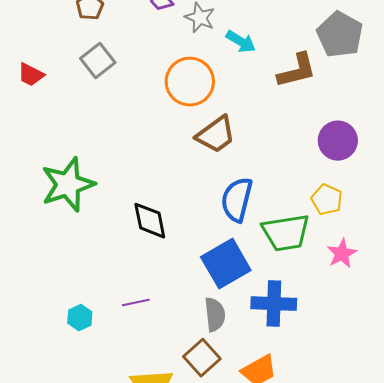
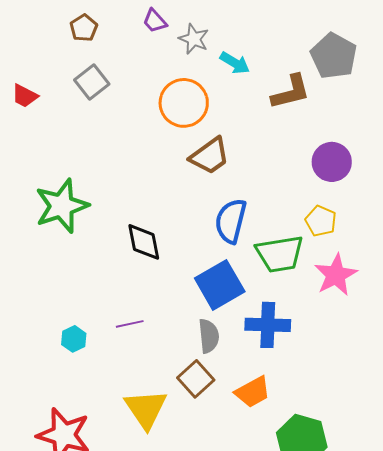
pink star: (342, 254) -> (336, 275), size x1.4

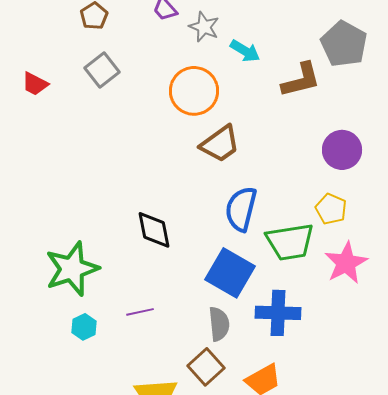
green star: (62, 206) -> (72, 269), moved
blue square: (220, 285) -> (230, 273), turned -30

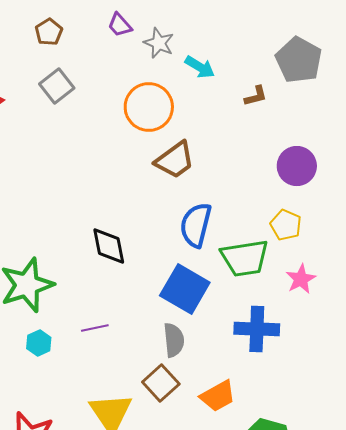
brown L-shape: (301, 80) -> (256, 96), size x0.6
pink star: (346, 263) -> (301, 279), size x0.7
blue cross: (278, 313) -> (257, 329), moved

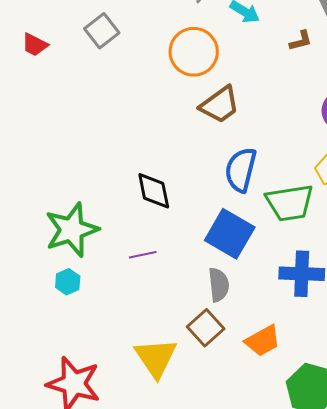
purple line: (95, 328) -> (143, 255), moved
cyan hexagon: (39, 343) -> (68, 282), moved

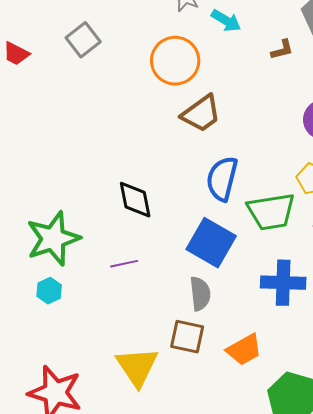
brown square: (206, 328) -> (187, 337), turned -36

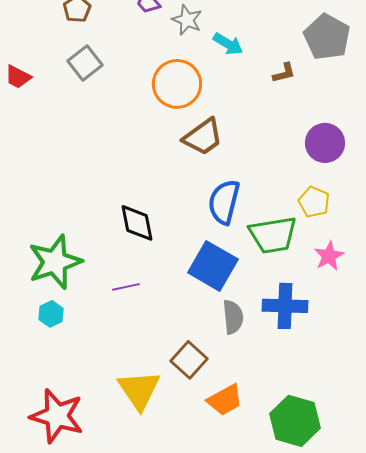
gray semicircle: (200, 294) -> (233, 317), moved
brown square: (187, 337) -> (189, 360), turned 30
orange trapezoid: (244, 350) -> (225, 400), moved

